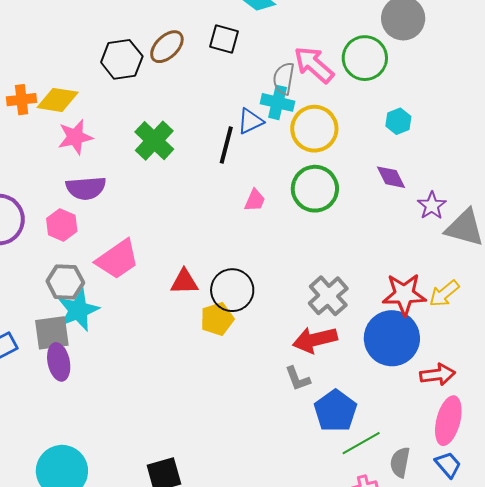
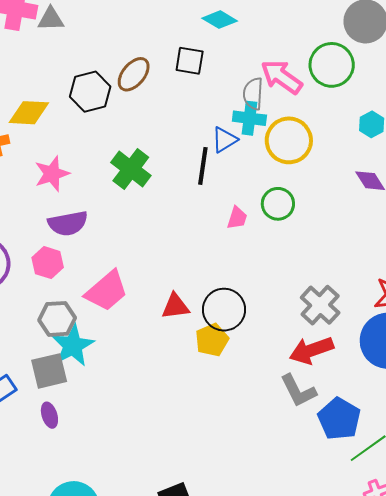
yellow diamond: (58, 100) -> (29, 113), moved
green circle: (315, 189) -> (278, 204), moved, size x0.7
purple ellipse: (59, 362) -> (49, 415), moved, size x0.7
gray L-shape: (298, 379) -> (298, 391), size x1.4

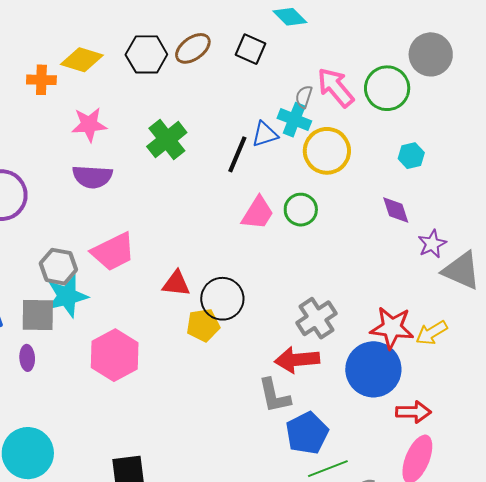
gray semicircle: (253, 94) -> (304, 97), size x0.7
pink trapezoid: (237, 218) -> (258, 213), size x1.5
pink hexagon: (48, 263) -> (115, 355), moved, size x1.6

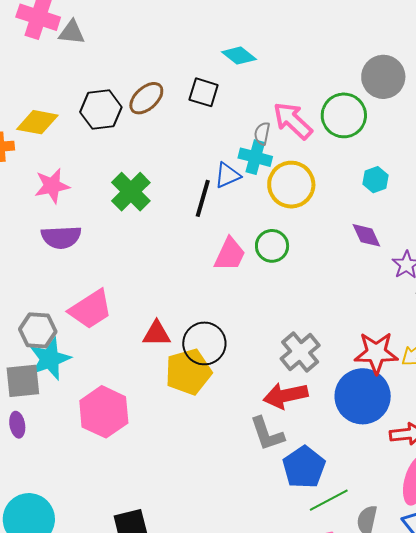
yellow pentagon: (203, 325) -> (188, 372), size x1.4

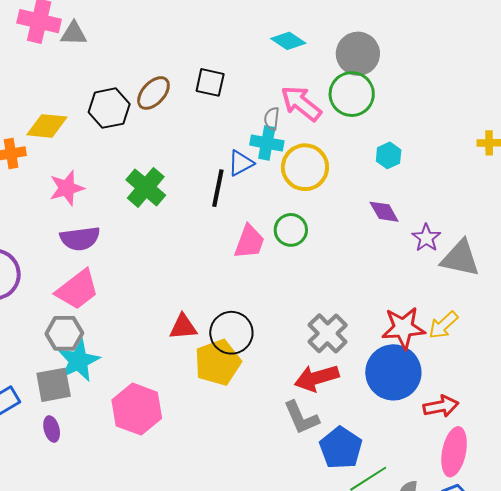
cyan diamond: (239, 56) -> (288, 41), moved
gray circle: (383, 77) -> (358, 54), moved
pink trapezoid: (91, 309) -> (77, 290), moved

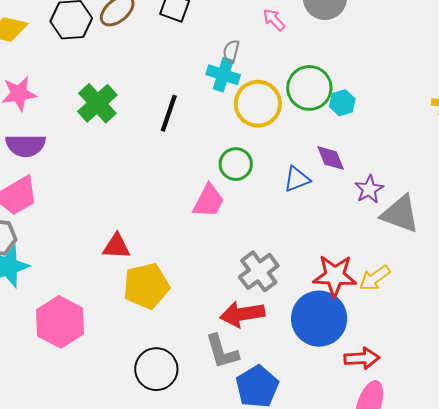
green circle: (352, 94) -> (309, 88), moved
pink arrow: (301, 103) -> (274, 20), moved, size x0.6
blue triangle: (241, 163) -> (297, 179), moved
pink trapezoid: (249, 242) -> (209, 201), moved
black circle: (231, 333) -> (156, 369), moved

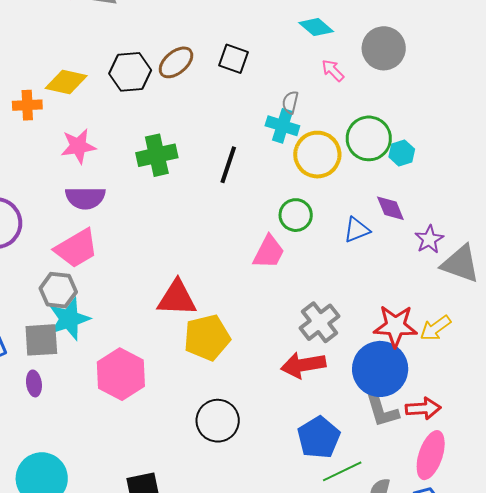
green cross: (97, 103) -> (157, 155), turned 30
red triangle: (116, 246) -> (177, 298), size x1.4
gray L-shape: (222, 352) -> (382, 410), moved

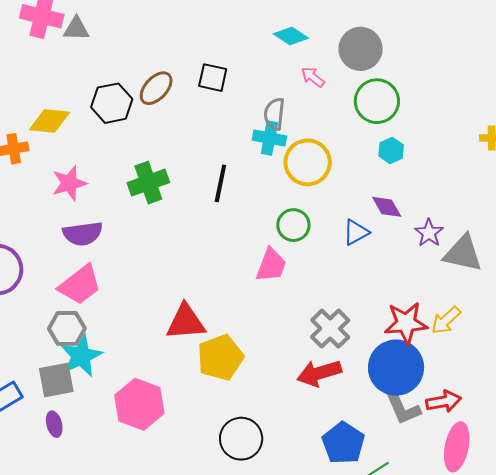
gray semicircle: (290, 102) -> (274, 114), size x1.4
green circle: (369, 138) -> (377, 101), moved

